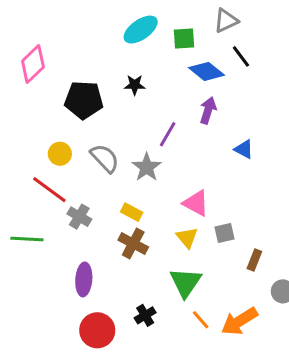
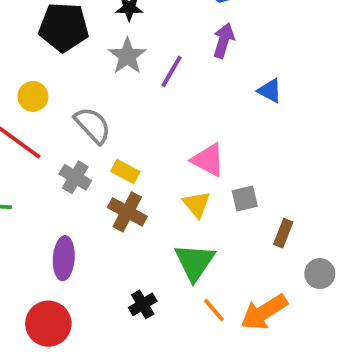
gray semicircle: (105, 158) -> (93, 125), moved
gray star: (147, 167) -> (127, 56), moved
gray cross: (79, 217) -> (75, 177), moved
red circle: (97, 330) -> (48, 324), moved

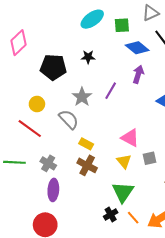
gray star: (127, 56) -> (82, 97), moved
gray cross: (75, 177) -> (48, 163), moved
black cross: (143, 304) -> (111, 215), moved

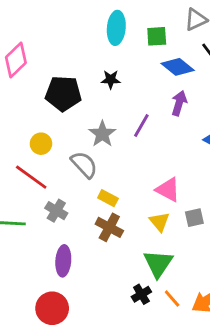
cyan ellipse: (92, 19) -> (116, 28), turned -50
gray cross: (48, 163) -> (56, 211), moved

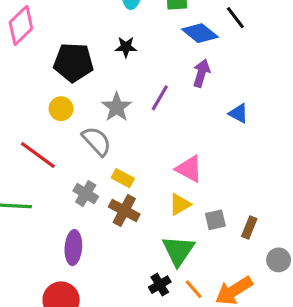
yellow circle: (41, 144) -> (61, 109), moved
gray cross: (56, 211) -> (86, 194), moved
gray square: (194, 218) -> (215, 220), moved
yellow triangle: (160, 222) -> (180, 204), turned 40

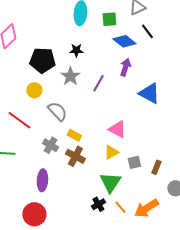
gray star: (117, 107) -> (70, 76), moved
blue triangle: (238, 113) -> (149, 93), size x1.6

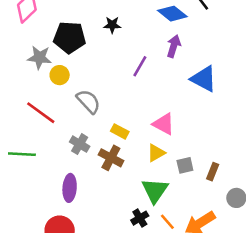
gray star: (70, 76) -> (39, 57), moved, turned -30
yellow rectangle: (74, 135) -> (120, 131), moved

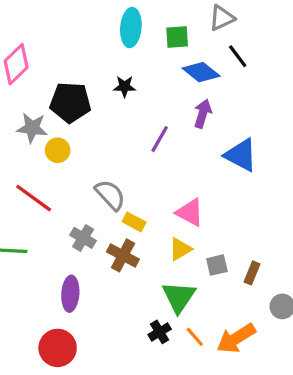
gray semicircle: (88, 101) -> (110, 195), moved

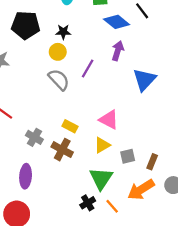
black pentagon: (70, 102) -> (26, 25), moved
yellow circle: (58, 150) -> (58, 52), moved
blue triangle: (241, 155) -> (144, 80), turned 45
gray semicircle: (110, 195) -> (59, 80), moved
orange arrow: (236, 338) -> (141, 190), moved

